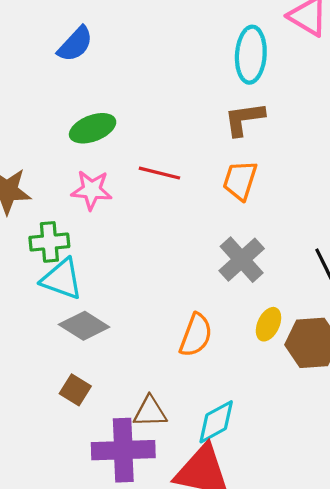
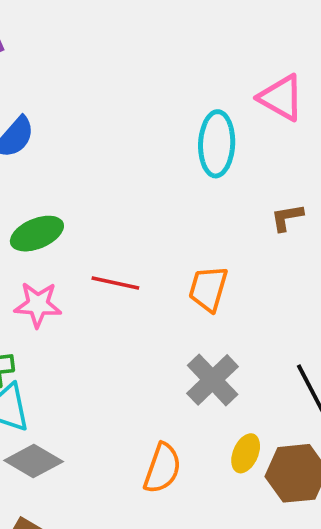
brown L-shape: (244, 119) -> (287, 218), moved, size x0.7

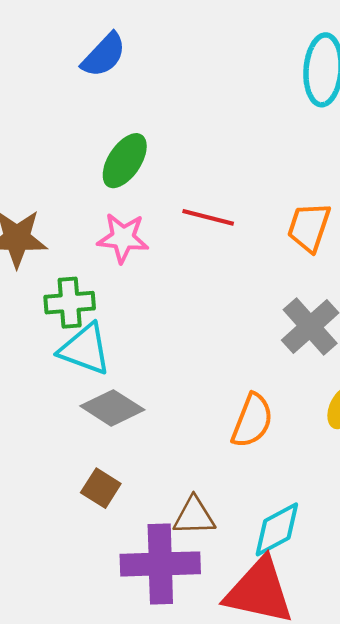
green ellipse: (37, 234) -> (125, 161), turned -36

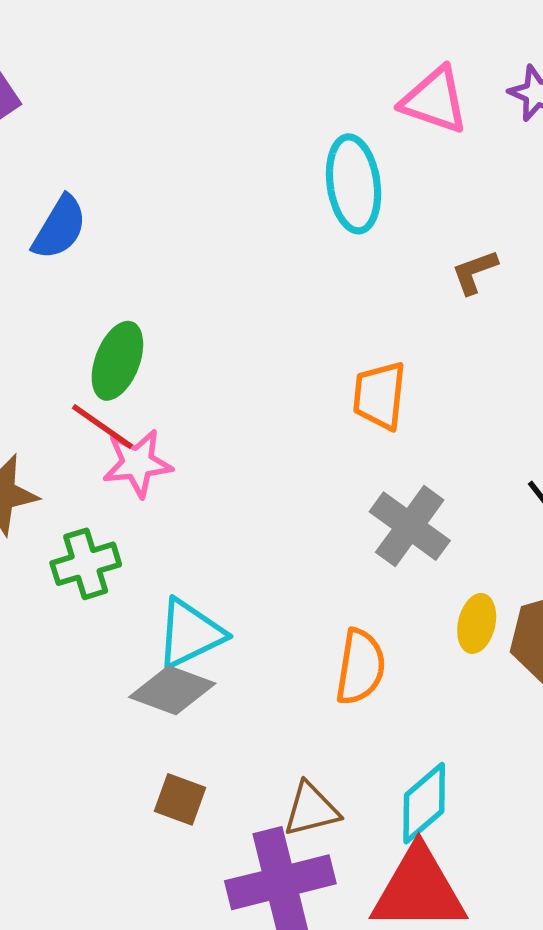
red line: (208, 217) -> (102, 426), moved, turned 33
cyan triangle: (85, 349) -> (190, 633), moved, turned -34

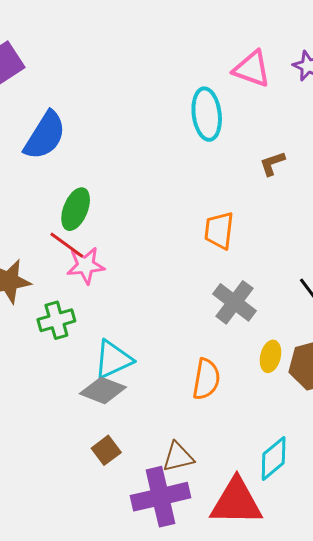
blue semicircle: (59, 228) -> (45, 136), size x1.4
brown square: (180, 799) -> (106, 450), turned 32
cyan diamond: (424, 803) -> (274, 458), moved

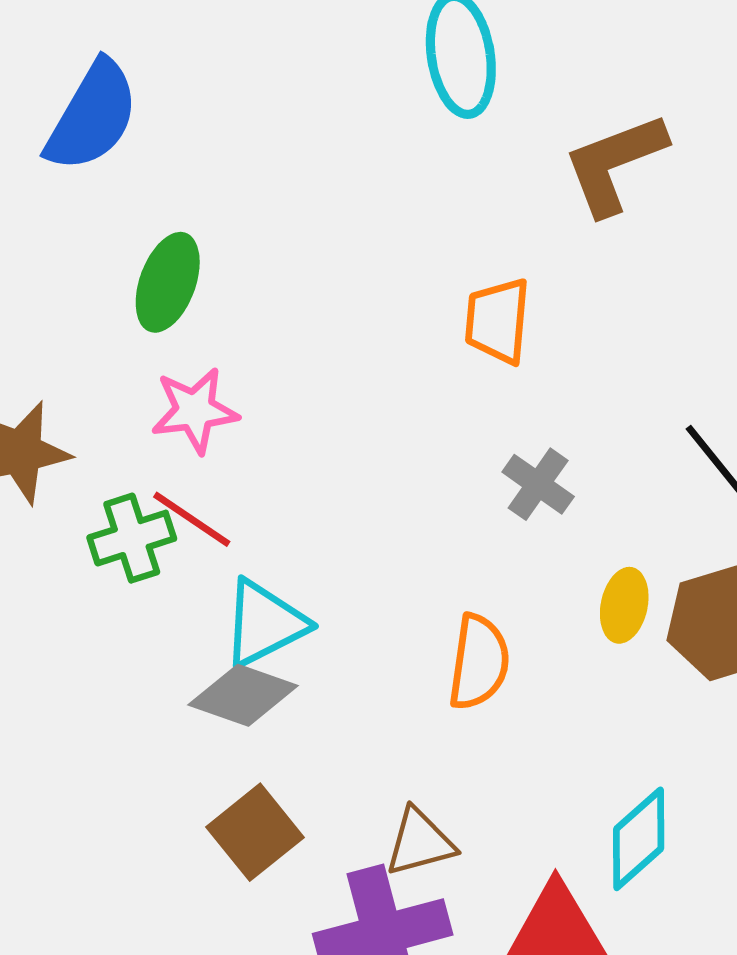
brown L-shape: (272, 163) -> (615, 164), size x1.8
red line: (67, 245) -> (192, 519), moved
gray cross: (235, 302) -> (538, 484), size x0.7
brown square: (106, 450) -> (255, 832), size x1.4

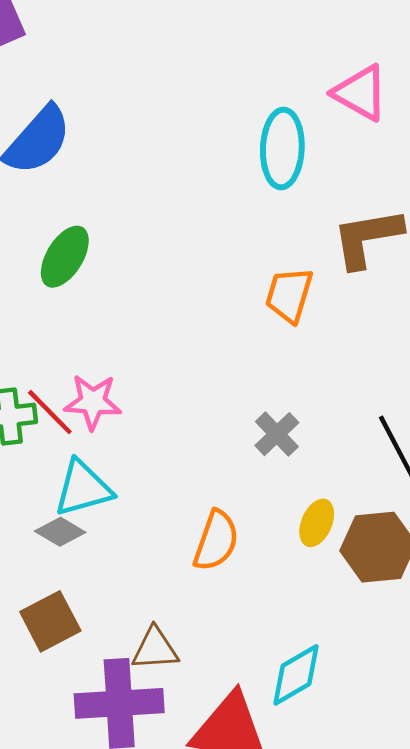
orange trapezoid: (498, 321) -> (289, 295), moved
pink star: (195, 410) -> (93, 402), moved
gray diamond: (243, 695) -> (60, 532), size x0.7

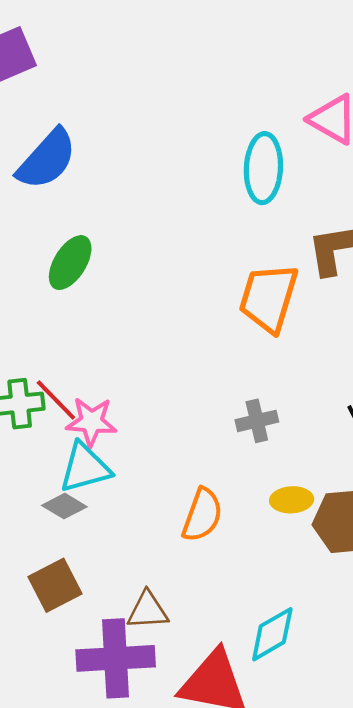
orange trapezoid: (289, 295) -> (269, 298), size x1.4
pink star: (93, 402) -> (91, 422), moved
gray cross: (277, 434) -> (257, 421), turned 30
yellow ellipse: (317, 523) -> (292, 500), turned 63

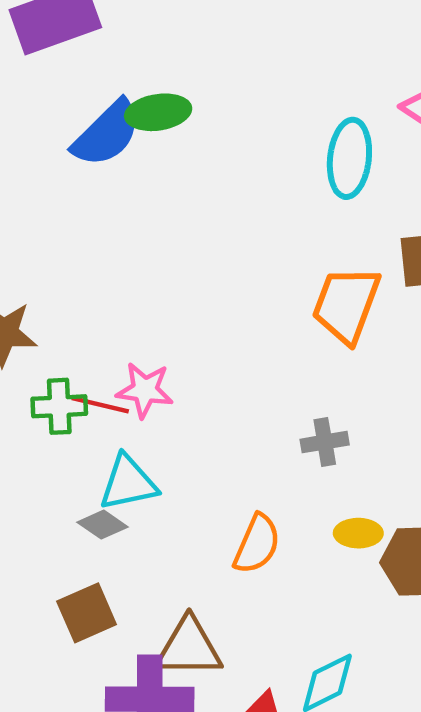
green ellipse: (70, 263) -> (158, 112), moved, turned 46
red line: (56, 400) -> (100, 405), turned -36
pink star: (91, 422) -> (145, 390), moved
brown triangle: (148, 610) -> (189, 647), size x1.4

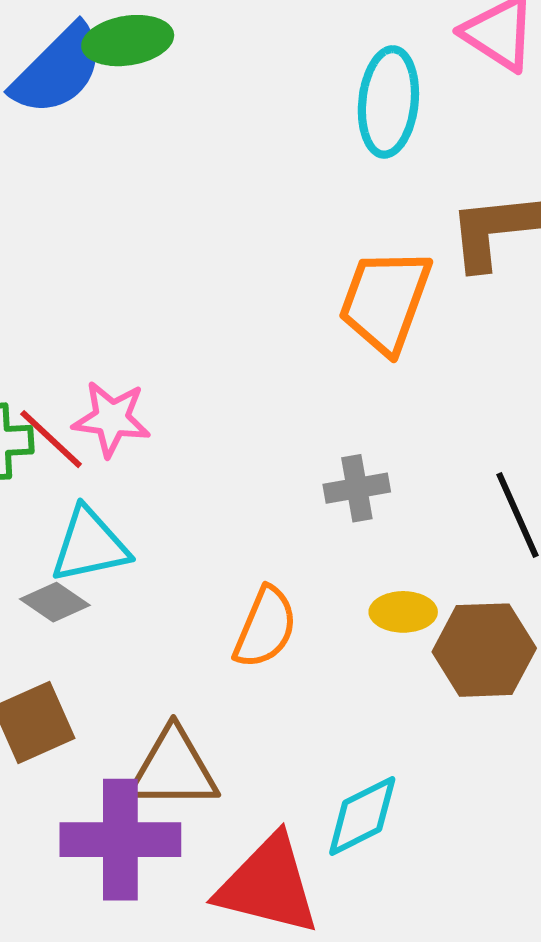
red line: (100, 405) -> (51, 439), turned 30

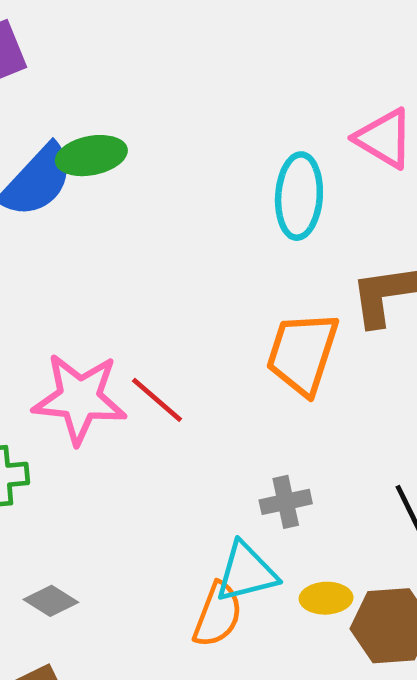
pink star: (112, 419) -> (80, 398), moved, size x1.5
red line: (51, 439) -> (157, 400), moved
cyan triangle: (90, 545) -> (246, 572), moved

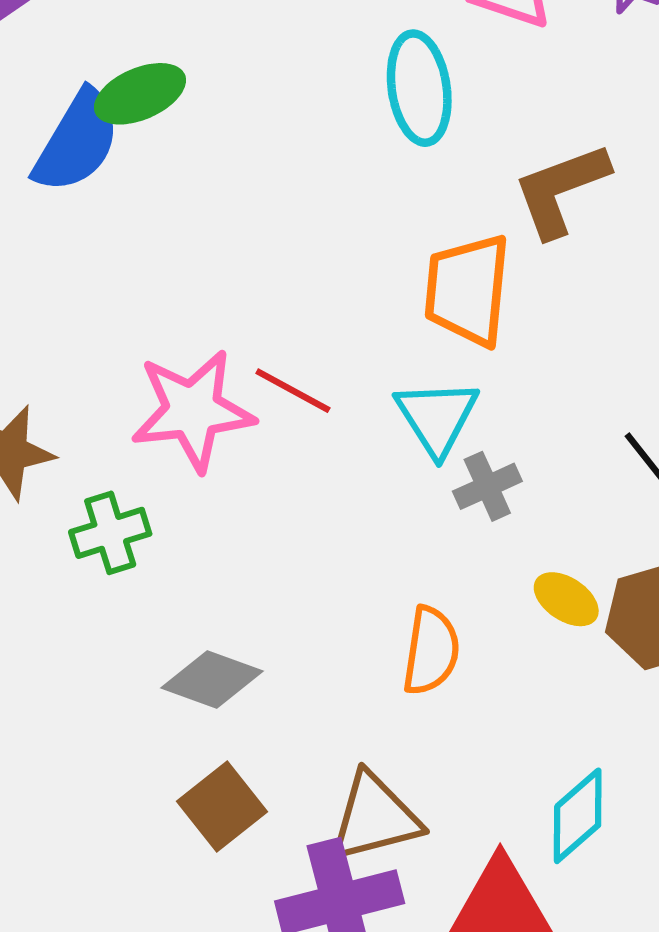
cyan triangle: (246, 572) -> (437, 417), moved, turned -36
yellow ellipse: (326, 598) -> (566, 599), turned 48
gray diamond: (51, 601) -> (212, 680), size x1.4

